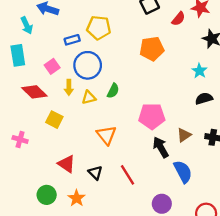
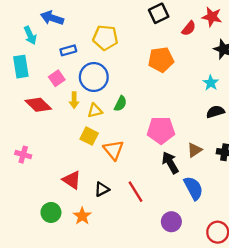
blue rectangle: (72, 40) -> (68, 50), moved
yellow square: (54, 120) -> (89, 136), moved
black triangle: (95, 173) -> (102, 189), turned 48

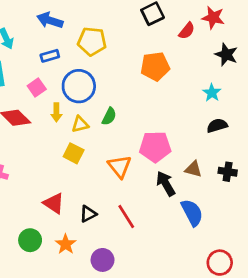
blue arrow: (52, 18) -> (50, 20), moved
orange triangle: (113, 150) -> (120, 166), moved
brown triangle: (195, 150) -> (193, 169), turned 49
purple circle: (171, 222) -> (103, 260), moved

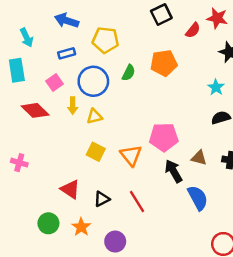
green semicircle: (109, 116) -> (129, 73), moved
yellow square: (74, 153) -> (96, 152), moved

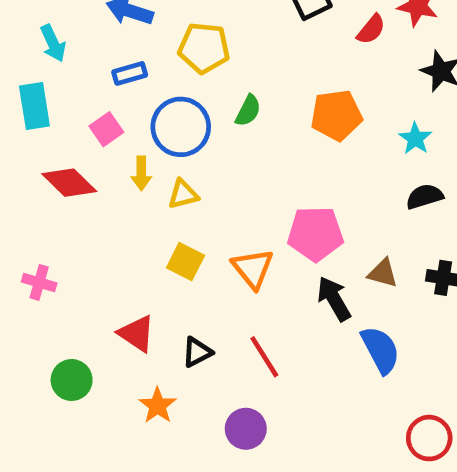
orange pentagon: (164, 63) -> (336, 115), moved
green circle: (48, 223) -> (72, 380), moved
purple circle: (115, 242) -> (246, 429), moved

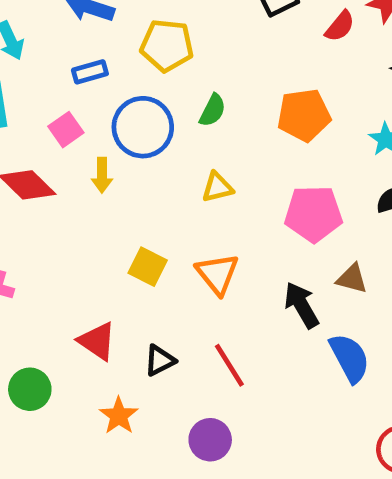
yellow triangle: (183, 194) -> (217, 187), moved
pink pentagon: (315, 234) -> (314, 214), moved

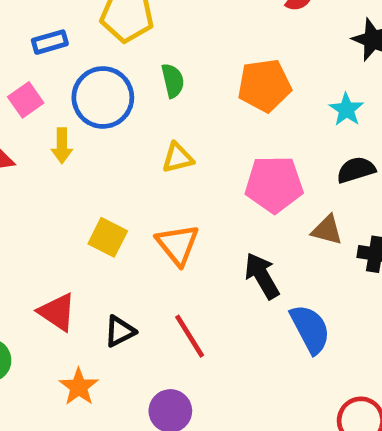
green semicircle: (213, 110) -> (173, 81), turned -40
brown triangle: (352, 279) -> (327, 230), moved

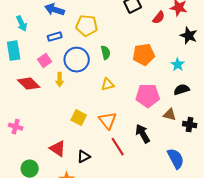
blue semicircle: (310, 329) -> (176, 159), moved
red line: (190, 336) -> (118, 147), moved

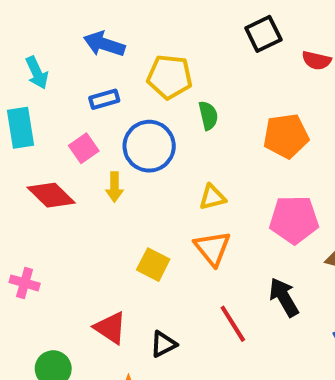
red semicircle: (159, 18) -> (317, 60), turned 64
green semicircle: (106, 53) -> (208, 116), moved
orange triangle: (108, 121) -> (212, 248), moved

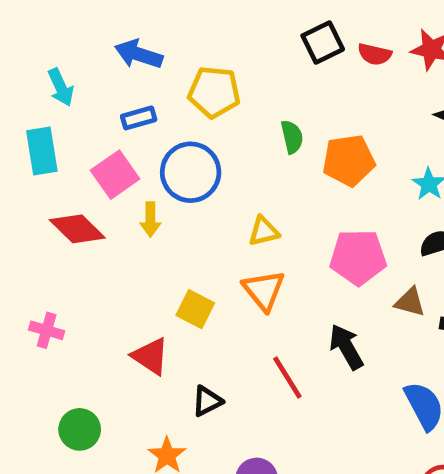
red semicircle: (317, 60) -> (375, 54), moved
green semicircle: (208, 116) -> (292, 137), moved
pink square: (84, 148) -> (115, 175), size x1.4
red triangle: (110, 328) -> (150, 356), moved

